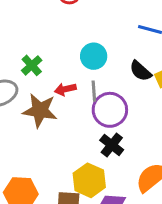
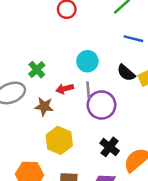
brown star: (40, 110) -> (44, 106), size x0.7
black cross: (112, 145) -> (110, 147), moved
yellow hexagon: (89, 180) -> (59, 140), moved

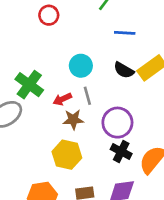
green cross: (37, 70) -> (29, 85), size x1.5
purple circle: (101, 105) -> (117, 123), moved
brown star: (44, 106) -> (73, 120), moved

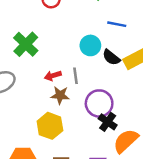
cyan circle: (81, 66) -> (90, 45), moved
green cross: (29, 85) -> (26, 44), moved
black cross: (121, 152) -> (108, 122), moved

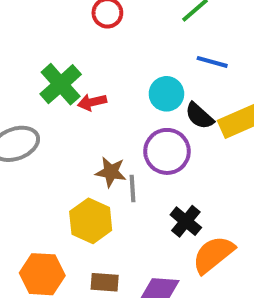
red arrow: (53, 76) -> (92, 102), moved
gray line: (76, 76) -> (132, 189), moved
purple circle: (99, 103) -> (167, 151), moved

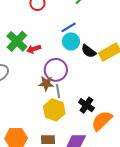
blue line: (212, 62) -> (69, 27), moved, turned -42
purple circle: (167, 151) -> (56, 70), moved
yellow hexagon: (91, 221) -> (54, 110), moved

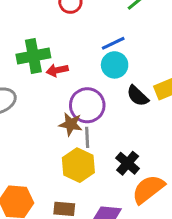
green cross: (17, 41) -> (33, 56), turned 30
black semicircle: (89, 51) -> (138, 96), moved

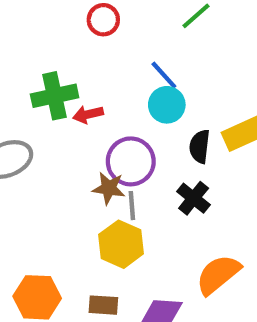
blue line: (113, 43) -> (164, 75), turned 75
black semicircle: (138, 96) -> (200, 146), turned 55
black cross: (128, 163) -> (194, 198), moved

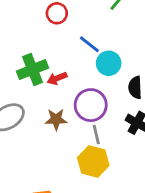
blue line: (164, 75) -> (89, 44), moved
brown star: (109, 188) -> (56, 119), moved

